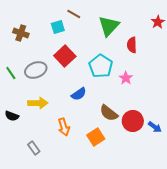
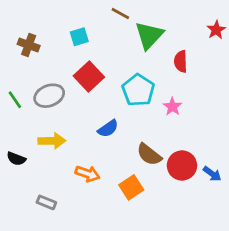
brown line: (74, 14) -> (120, 13), moved
orange arrow: (64, 127) -> (87, 174), turned -54
gray rectangle: (34, 148) -> (46, 202), turned -32

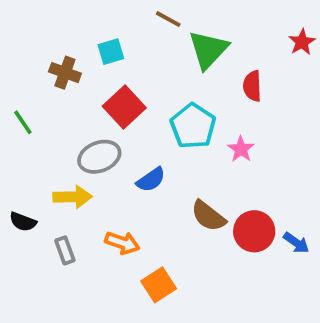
brown cross: (29, 45) -> (65, 73), moved
gray ellipse: (49, 96) -> (99, 157), moved
green line: (15, 100) -> (23, 122), moved
orange square: (131, 187) -> (159, 285), moved
gray rectangle: (46, 202) -> (65, 250), moved, turned 48

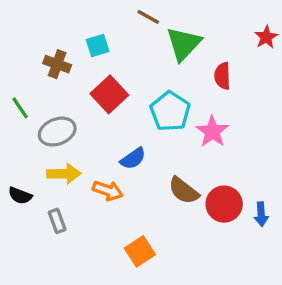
pink star: (241, 149) -> (212, 132), size x1.4
gray ellipse: (99, 157) -> (57, 132), moved
orange arrow: (122, 243) -> (108, 191), moved
blue arrow: (296, 243) -> (261, 214), turned 50

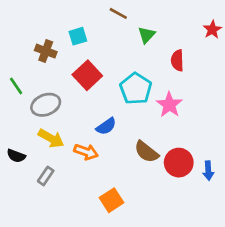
green triangle: (184, 44) -> (146, 35), size x0.6
yellow arrow: (64, 174) -> (51, 138), turned 30
gray rectangle: (57, 221) -> (46, 176), turned 54

